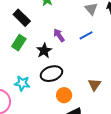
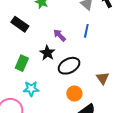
blue line: (86, 35) -> (86, 31), turned -40
green rectangle: (19, 43) -> (22, 63), moved
black ellipse: (51, 74) -> (69, 66), moved

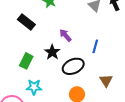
blue line: (86, 31) -> (95, 46), moved

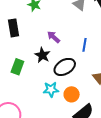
black rectangle: (26, 22) -> (14, 28), turned 48
cyan star: (34, 87) -> (51, 89), moved

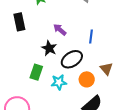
green rectangle: (17, 67) -> (36, 72), moved
orange circle: (72, 94) -> (87, 79), moved

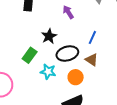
purple arrow: (60, 30) -> (68, 12), moved
brown triangle: (106, 69) -> (92, 60), moved, turned -32

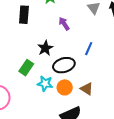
brown triangle: (92, 60) -> (87, 89), moved
orange circle: (76, 77) -> (65, 87), moved

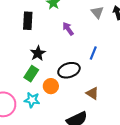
black star: (45, 48) -> (38, 53), moved
cyan star: (45, 84) -> (32, 100), moved
orange circle: (65, 87) -> (51, 86), moved

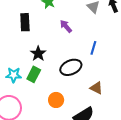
orange circle: (51, 86) -> (56, 100), moved
cyan star: (32, 100) -> (14, 75), moved

